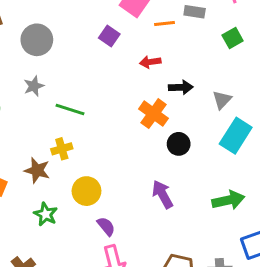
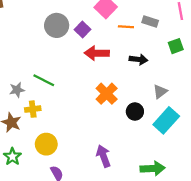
gray circle: (37, 40) -> (57, 25), moved
red arrow: (150, 62) -> (97, 53), moved, size x1.5
gray star: (34, 86) -> (17, 90), moved
black arrow: (181, 87) -> (138, 59), moved
black circle: (179, 144) -> (135, 112), moved

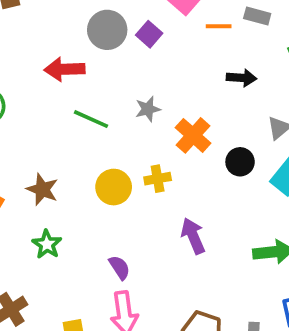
red arrow: (97, 53) -> (65, 69), moved
gray star: (17, 90) -> (148, 109), moved
yellow cross: (33, 109) -> (158, 179), moved
yellow circle: (46, 144) -> (114, 187), moved

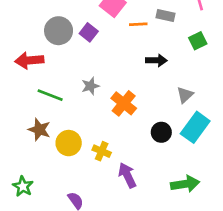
black circle: (240, 162) -> (161, 132), moved
yellow cross: (158, 179) -> (102, 151), moved, turned 36
brown star: (42, 189) -> (39, 130), moved

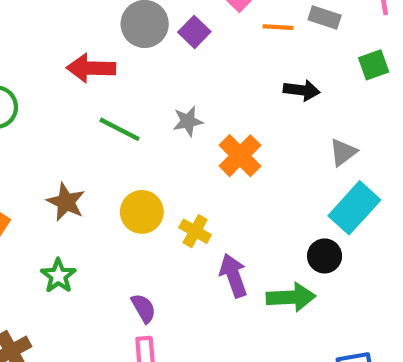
brown star: (39, 130) -> (66, 202), moved
black circle: (161, 132) -> (325, 256), moved
green arrow: (185, 184) -> (291, 297), moved

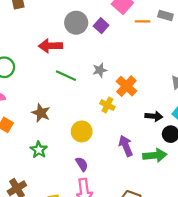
black arrow: (302, 90) -> (154, 116), moved
yellow circle: (142, 212) -> (82, 131), moved
yellow cross: (195, 231) -> (107, 105), moved

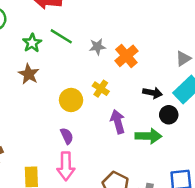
gray star: (100, 70) -> (97, 47), moved
yellow cross: (107, 105) -> (101, 89), moved
green star: (39, 150) -> (32, 43), moved

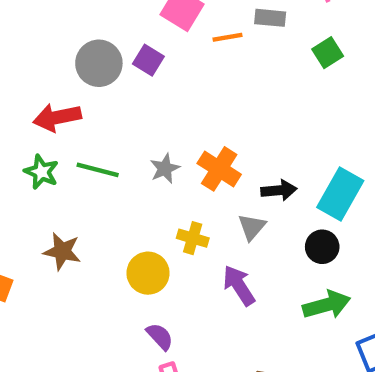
green star: (32, 43) -> (41, 172), moved
gray triangle: (183, 58) -> (252, 227), moved
black arrow: (153, 93) -> (279, 190), moved
green arrow: (148, 136) -> (327, 305), moved

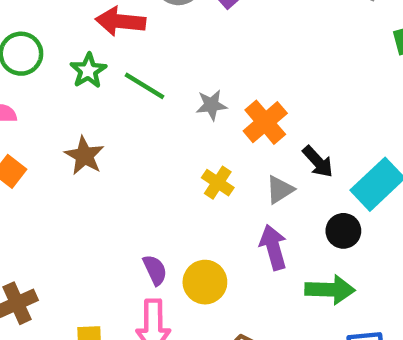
black arrow: (279, 190) -> (318, 162), turned 36
yellow circle: (148, 273) -> (205, 282), moved
purple arrow: (239, 285) -> (273, 247), moved

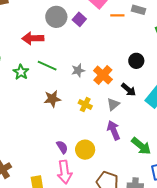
green star: (88, 71) -> (21, 72), moved
brown star: (84, 156) -> (52, 99), moved, turned -30
black circle: (343, 231) -> (136, 61), moved
green arrow: (330, 290) -> (141, 146), turned 45

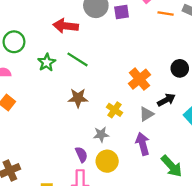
purple square: (79, 19) -> (122, 12), turned 32
gray star: (78, 70) -> (101, 134), moved
black arrow: (129, 90) -> (166, 100), turned -77

